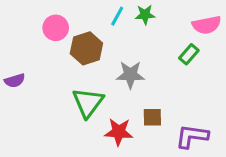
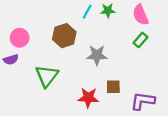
pink semicircle: (207, 25) -> (141, 15), moved, turned 78
pink circle: (56, 28) -> (20, 38), moved
green triangle: (88, 103) -> (47, 76), moved

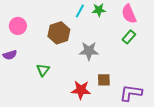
pink circle: (20, 38) -> (18, 26), moved
green triangle: (47, 76) -> (43, 70), size x0.6

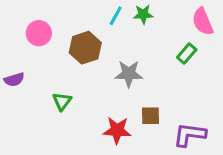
pink semicircle: (129, 14) -> (203, 22), moved
pink circle: (18, 26) -> (39, 33), moved

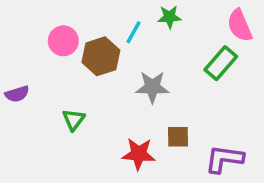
cyan line: (116, 16) -> (133, 32), moved
pink circle: (39, 33) -> (63, 41), moved
green rectangle: (187, 53) -> (221, 63), size x1.4

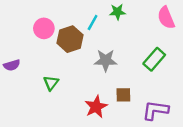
green rectangle: (221, 63) -> (154, 59), moved
red star: (139, 154) -> (96, 107), turned -30

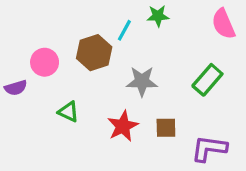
pink circle: (44, 28) -> (45, 62), moved
green triangle: (51, 83) -> (68, 112), turned -42
red star: (96, 107) -> (123, 126), moved

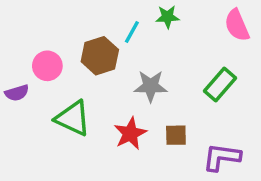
green triangle: (68, 112) -> (73, 118), size x1.6

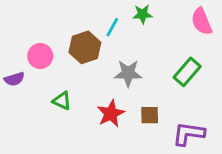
green triangle: (73, 118) -> (62, 101), size x0.6

